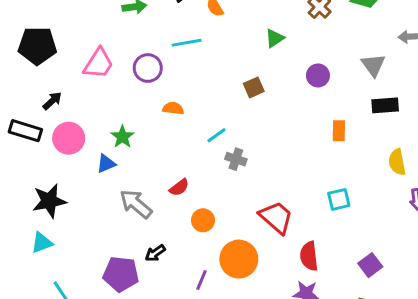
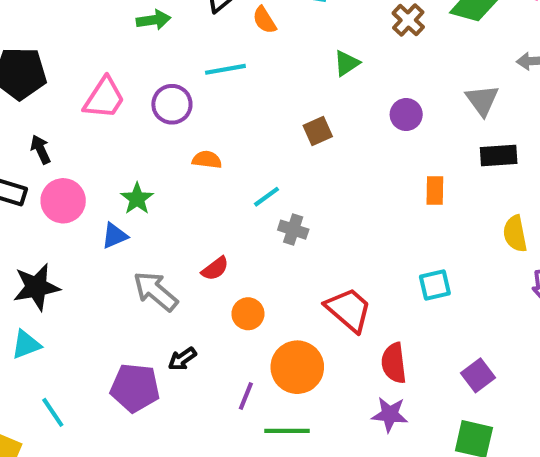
black arrow: (52, 101) -> (41, 149), turned -72

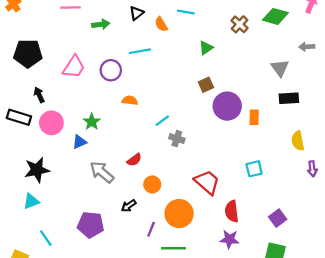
purple circle: (406, 115) -> (227, 106), moved, size x1.6
brown square: (318, 131) -> (206, 85), moved
black arrow: (182, 359) -> (129, 206), moved

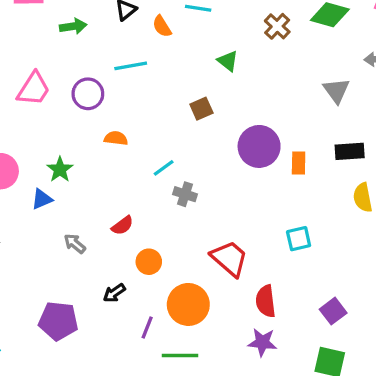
green triangle: (206, 48) -> (228, 61), turned -48
brown square: (206, 85) -> (201, 109), moved
black rectangle: (289, 98) -> (350, 151), moved
gray arrow: (102, 172) -> (75, 244), size x0.6

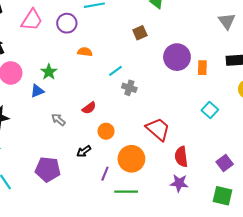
cyan square: (299, 239) -> (210, 110), moved, turned -35

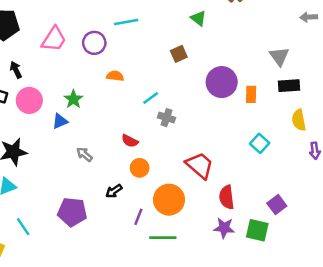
gray triangle: (227, 21) -> (279, 56), moved
red semicircle: (89, 108) -> (130, 141), moved, turned 64
green square: (223, 196) -> (257, 230), moved

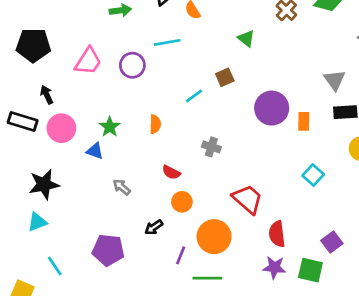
orange semicircle: (115, 76) -> (155, 124), moved, turned 84
cyan line: (151, 98) -> (194, 96), moved
blue triangle: (60, 121) -> (95, 151), turned 42

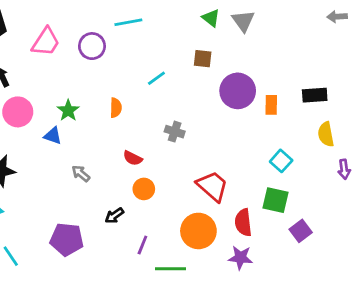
brown square: (225, 77) -> (203, 59), moved, turned 30
gray triangle: (335, 80) -> (243, 21), moved
orange circle: (214, 237) -> (198, 231), moved
green square: (310, 270) -> (275, 200), moved

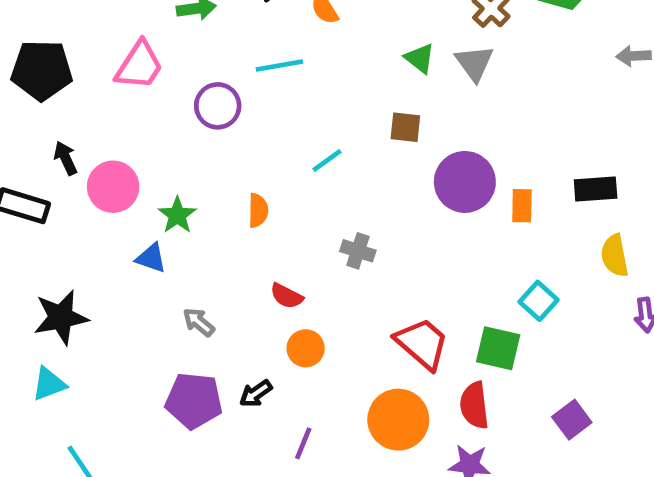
pink trapezoid: (46, 42) -> (139, 65), moved
pink circle: (18, 112) -> (113, 187), moved
green square: (275, 200) -> (498, 348), moved
purple pentagon: (67, 239) -> (194, 401), moved

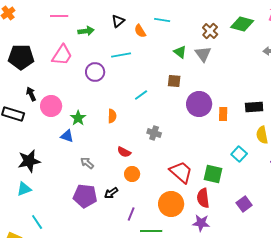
cyan square: (539, 301) -> (239, 154), moved

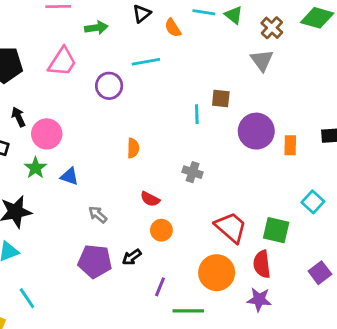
green triangle: (180, 52) -> (234, 15), moved
cyan line: (141, 95) -> (197, 114), moved, turned -56
green star: (78, 118) -> (35, 168), moved

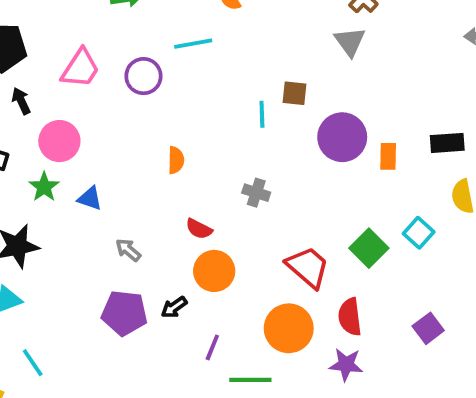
pink trapezoid: (62, 62) -> (80, 68), moved
black arrow: (18, 117) -> (21, 101), moved
orange circle: (161, 230) -> (214, 271), size x1.4
green square: (276, 230) -> (369, 248), moved, turned 32

